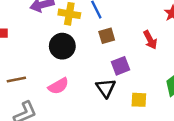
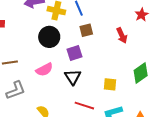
purple square: (121, 66) -> (75, 53), moved
black triangle: (106, 88) -> (73, 77), moved

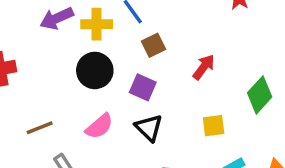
red arrow: (122, 36) -> (204, 67), moved, turned -105
purple square: (75, 53) -> (143, 87), turned -35

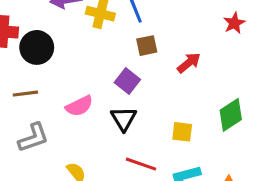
red arrow: (204, 67) -> (189, 63), moved
black circle: (95, 70) -> (37, 47), moved

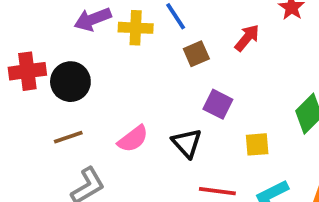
red arrow: (189, 63) -> (247, 38), moved
purple square: (127, 81) -> (218, 104), moved

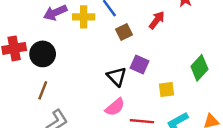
brown line: (68, 137) -> (43, 90), turned -48
pink semicircle: (133, 139) -> (115, 107), moved
black triangle: (187, 143) -> (117, 77), moved

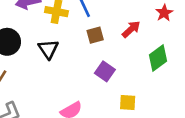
green diamond: (199, 68) -> (158, 58), moved
black triangle: (117, 77) -> (48, 49), moved

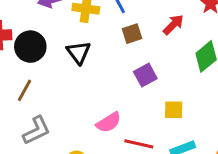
purple square: (105, 71) -> (145, 75), turned 30

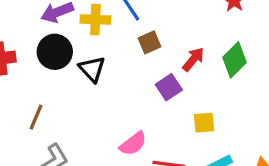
red arrow: (173, 25) -> (193, 59), moved
black circle: (30, 47) -> (55, 52), moved

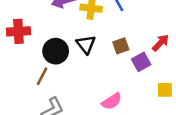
brown square: (149, 42) -> (121, 46), moved
black circle: (55, 52) -> (56, 51), moved

